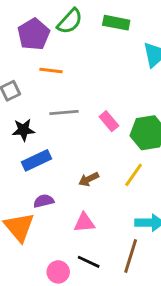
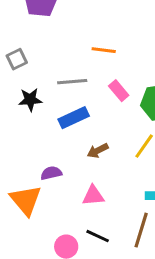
orange line: (51, 71) -> (104, 50), moved
blue rectangle: (36, 160) -> (74, 118), moved

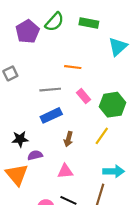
black star: (30, 100) -> (20, 139), moved
brown arrow: (98, 151) -> (68, 139), turned -48

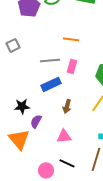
pink rectangle: (83, 96) -> (72, 66), moved, turned 56
purple semicircle: (35, 155) -> (36, 121), turned -48

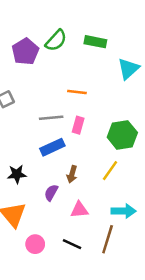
purple semicircle: (36, 121) -> (51, 193), moved
pink triangle: (64, 136) -> (79, 210), moved
pink circle: (46, 170) -> (35, 244), moved

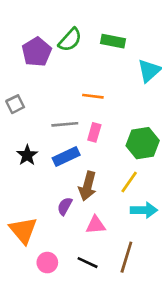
black star: (17, 174) -> (27, 155), moved, turned -30
brown arrow: (72, 174) -> (88, 186), size x1.5
cyan arrow: (124, 211) -> (144, 210), moved

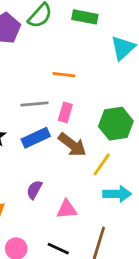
brown arrow: (88, 186) -> (72, 145), moved, turned -68

